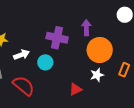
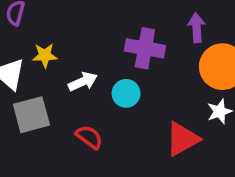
red semicircle: (24, 86) -> (89, 137), size x0.7
red triangle: (76, 89) -> (182, 139), size x1.5

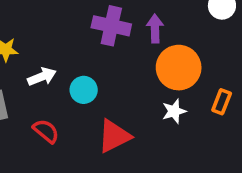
purple cross: (145, 48) -> (111, 26), moved
red triangle: (182, 139) -> (114, 136), moved

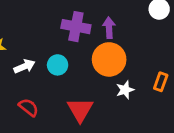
orange circle: (179, 68) -> (109, 59), moved
cyan circle: (84, 90) -> (58, 65), moved
red triangle: (114, 136) -> (80, 110), turned -32

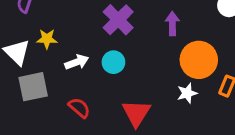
purple cross: (76, 27) -> (118, 20), moved, turned 32
orange circle: (109, 59) -> (199, 60), moved

